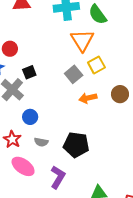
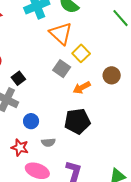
black pentagon: (76, 145) -> (77, 121), moved

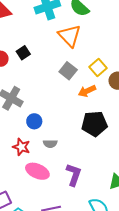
yellow square: (81, 53) -> (98, 67), moved
black square: (18, 78) -> (23, 53), moved
black pentagon: (77, 121) -> (94, 124), moved

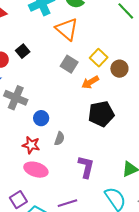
gray semicircle: (50, 144) -> (59, 139), turned -64
pink ellipse: (37, 171) -> (36, 170), moved

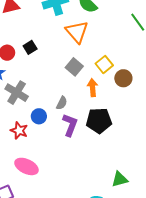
orange arrow: (90, 82) -> (93, 88), turned 108
gray semicircle: (59, 139) -> (62, 103), moved
red star: (31, 145) -> (19, 131), moved
purple L-shape: (86, 167) -> (70, 125), moved

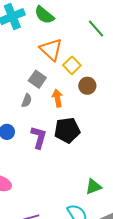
orange triangle: (77, 32) -> (51, 49), moved
yellow square: (104, 64) -> (72, 65), moved
gray semicircle: (62, 103) -> (27, 100), moved

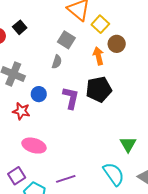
orange arrow: (58, 98) -> (98, 56), moved
green triangle: (93, 187) -> (128, 144), turned -36

